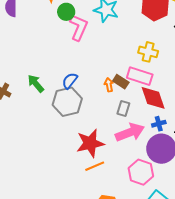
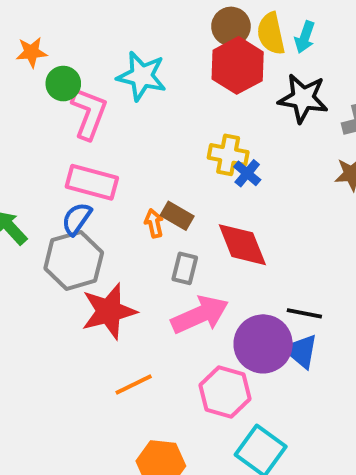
pink rectangle: (140, 76) -> (92, 182), moved
blue cross: (159, 124) -> (247, 173), moved, turned -32
red star: (90, 143) -> (109, 311), moved

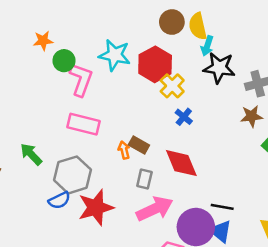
cyan arrow: (305, 37) -> (207, 46), moved
red hexagon: (238, 65) -> (155, 64), moved
yellow cross: (228, 155) -> (172, 86), moved, turned 35
blue semicircle: (77, 219) -> (59, 200), moved, turned -150

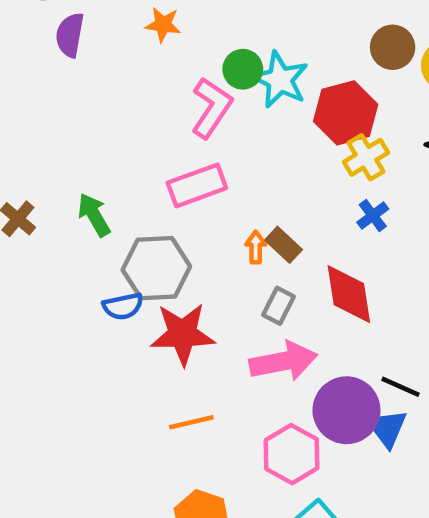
green circle: (64, 61) -> (243, 69), moved
pink rectangle: (84, 124) -> (197, 185), turned -48

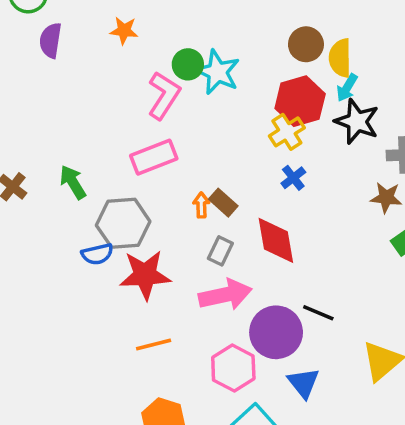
red hexagon: (346, 113) -> (300, 101), moved
blue triangle: (387, 428) -> (303, 383), moved

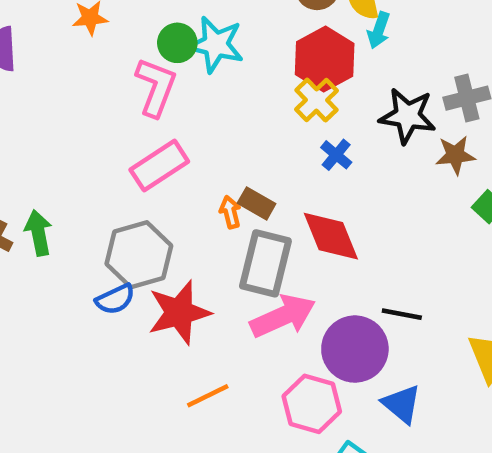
black star: (357, 121) -> (407, 116), moved
green arrow: (73, 182) -> (38, 233), moved, turned 32
gray rectangle: (220, 251) -> (265, 263), size x1.8

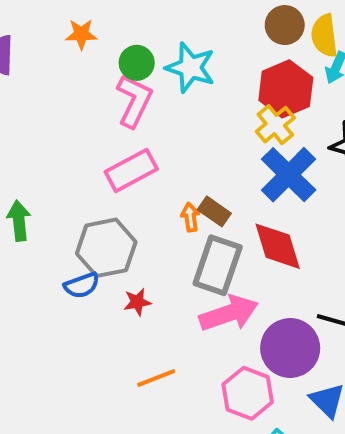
green circle: (177, 43) -> (137, 63), moved
blue cross: (336, 155) -> (289, 175), size x2.0
red star: (179, 312) -> (137, 302), size x0.5

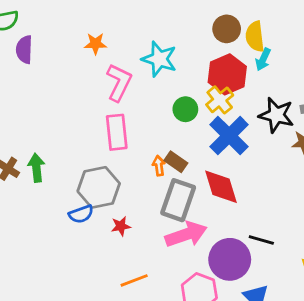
orange star: (81, 34) -> (96, 44), moved
green circle: (137, 63) -> (185, 109), moved
pink rectangle: (131, 170) -> (117, 132), turned -68

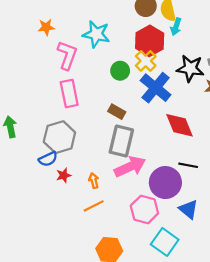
orange arrow: (159, 166) -> (94, 181), moved
red diamond: (221, 187) -> (179, 125), moved
red star: (121, 226) -> (64, 175), moved

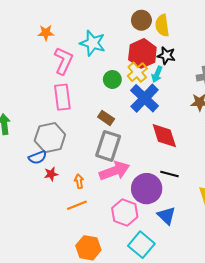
cyan arrow: (176, 27) -> (157, 74), moved
black star: (190, 68) -> (166, 56), moved, size x0.7

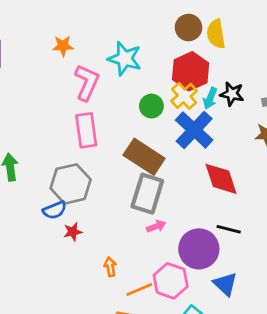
black star: (166, 56) -> (232, 94), moved
brown rectangle: (106, 118) -> (144, 157), size x1.8
pink arrow: (114, 171) -> (156, 226), size x0.5
orange arrow: (79, 181) -> (110, 267), moved
orange line: (77, 205) -> (139, 290), moved

